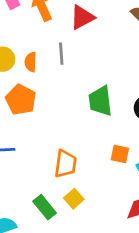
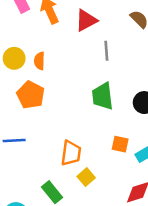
gray line: (61, 54) -> (106, 51), moved
yellow square: (74, 199) -> (86, 177), moved

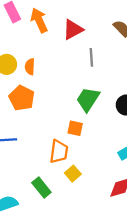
green trapezoid: (103, 96) -> (88, 99), turned 40
orange square: (120, 144) -> (75, 128), moved

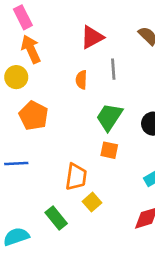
orange arrow: (39, 20) -> (31, 49), moved
orange semicircle: (30, 67) -> (81, 80), moved
orange square: (75, 128) -> (109, 150), moved

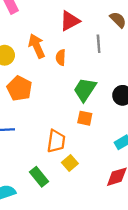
orange arrow: (31, 49) -> (37, 46), moved
gray line: (113, 69) -> (99, 44), moved

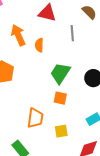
red triangle: (70, 21) -> (47, 13), turned 42
yellow square: (70, 163) -> (61, 131), moved, turned 32

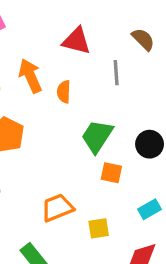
orange square: (60, 98) -> (111, 173), moved
orange trapezoid: (35, 118) -> (57, 208), turned -120

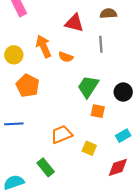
brown semicircle: (143, 39) -> (108, 13), moved, turned -49
orange semicircle: (64, 92) -> (66, 57), turned -72
yellow square: (99, 228) -> (89, 148), turned 32

